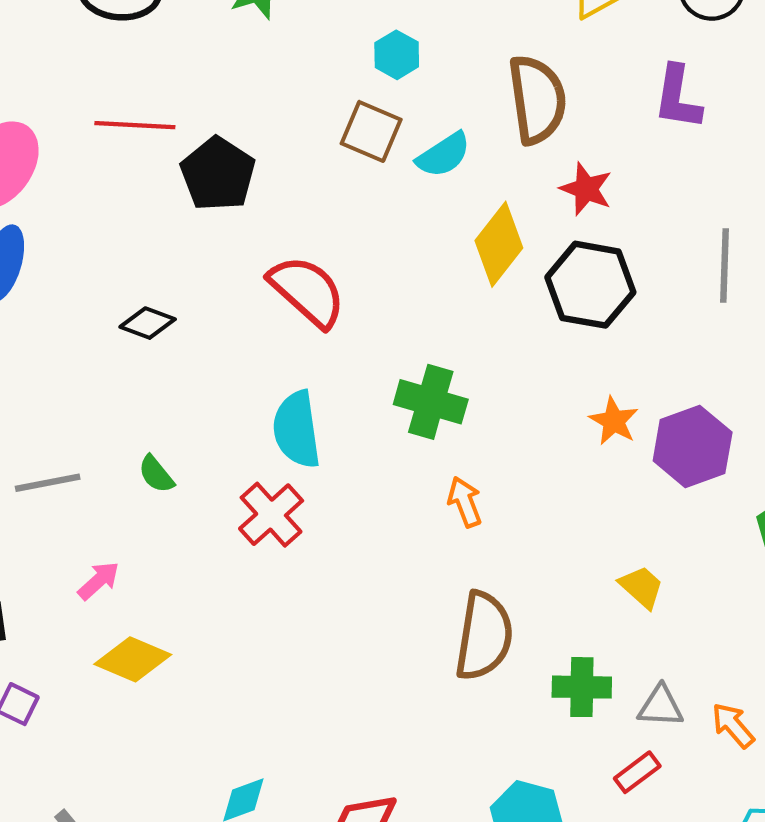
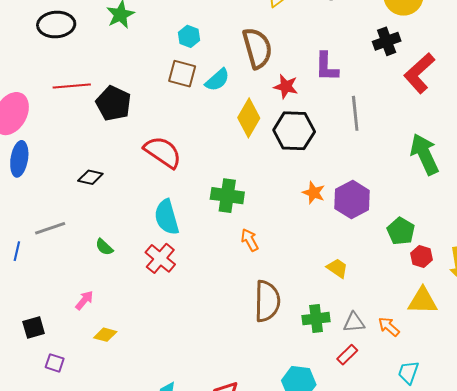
purple L-shape: (678, 97) -> (327, 67), moved
gray line: (48, 483) -> (50, 228), moved
yellow diamond: (133, 659) -> (105, 335), size x0.7

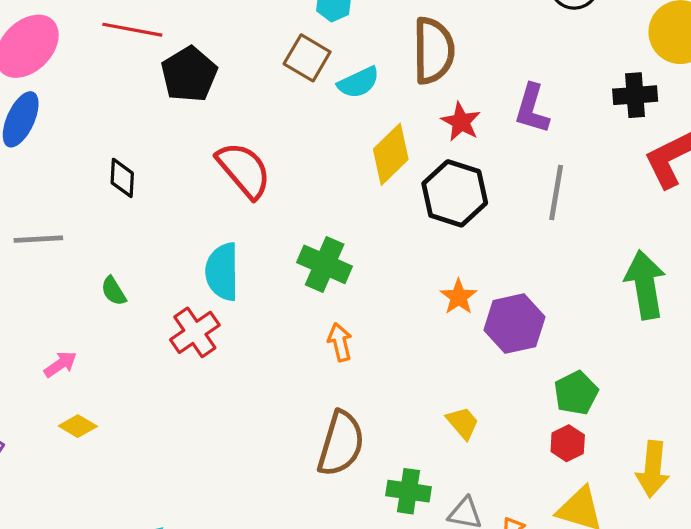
black diamond: (90, 177) -> (122, 178), turned 65
red hexagon: (422, 256) -> (568, 443), moved

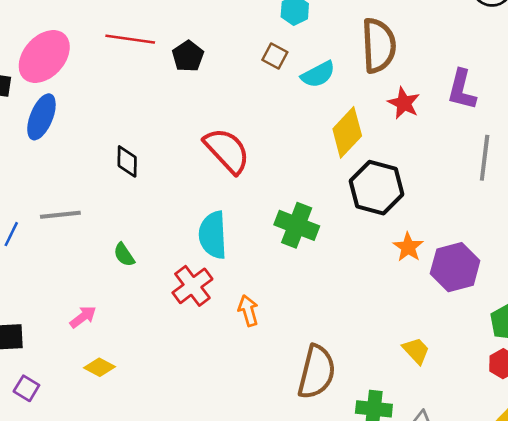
brown square: (307, 58) -> (275, 56), size x0.7
black pentagon: (189, 74) -> (188, 56), moved, size x0.7
black hexagon: (455, 193) -> (377, 188), moved
orange arrow: (340, 342) -> (248, 311), moved

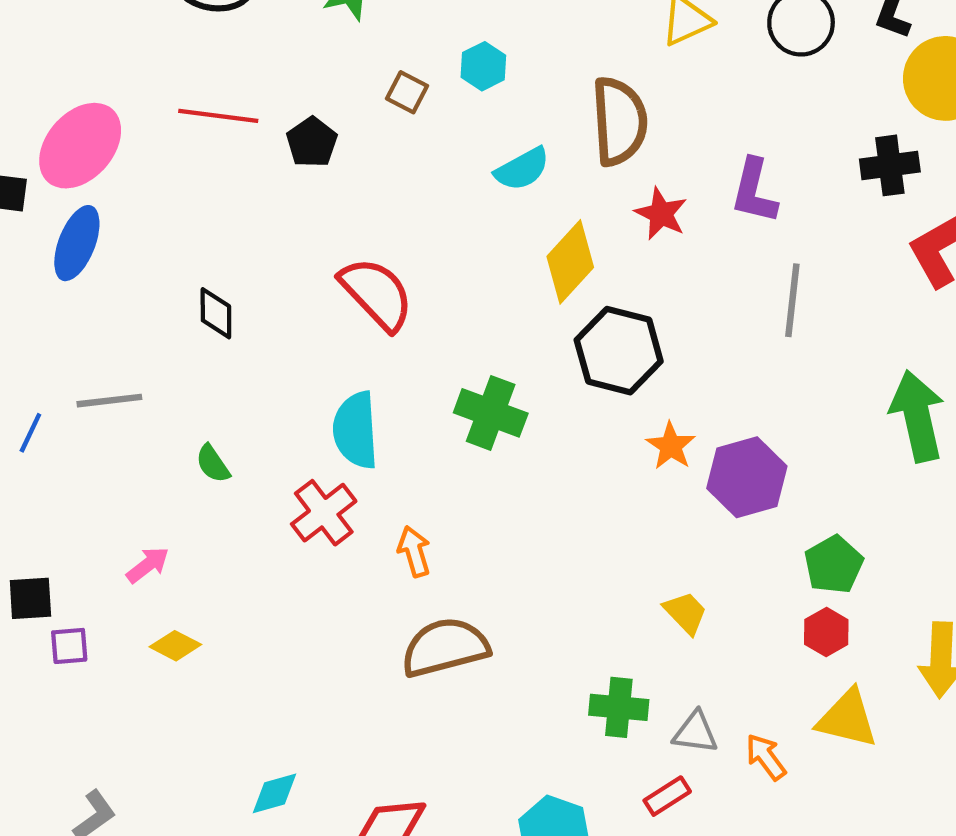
brown square: (275, 56) -> (407, 92), moved
brown semicircle: (317, 372) -> (445, 647), moved, turned -118
purple square: (26, 388) -> (69, 646), moved, turned -35

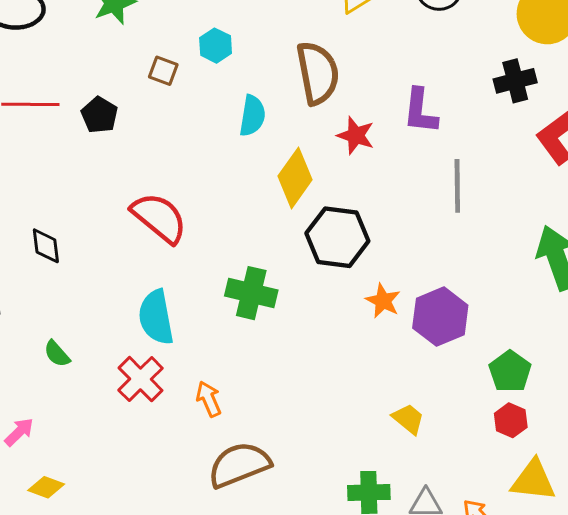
cyan semicircle: (522, 169) -> (252, 116), turned -45

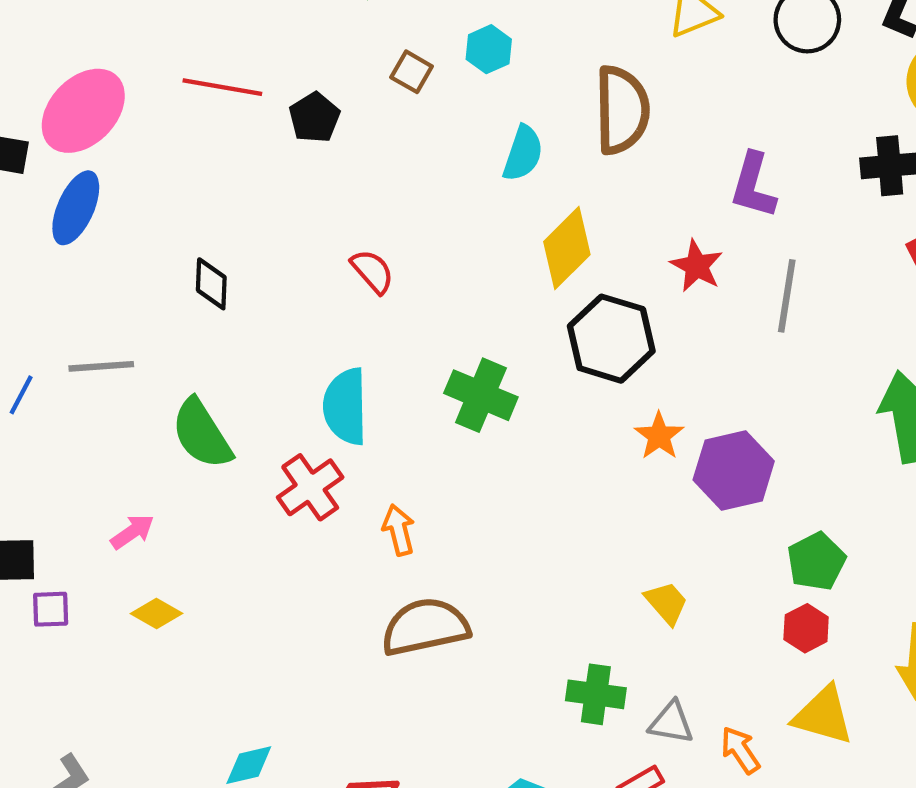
red star: (356, 135) -> (697, 266), moved
red semicircle: (159, 218) -> (372, 271), size x0.6
green semicircle: (57, 354) -> (202, 434), size x1.8

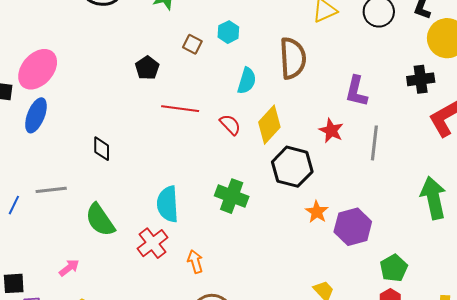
red line: (222, 87) -> (180, 109), moved
red semicircle: (372, 271) -> (230, 125), moved

